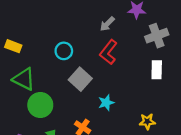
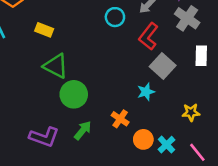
gray cross: (157, 36) -> (187, 18), moved, turned -35
cyan circle: (64, 51) -> (115, 17), moved
gray square: (80, 79) -> (163, 66), moved

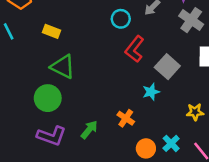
red L-shape: (148, 36) -> (135, 49), moved
green circle: (74, 94) -> (48, 98), moved
orange circle: (143, 139) -> (146, 148), moved

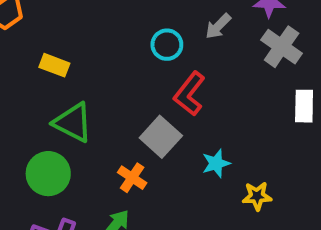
gray square: (167, 67) -> (161, 137), moved
yellow star: (195, 112) -> (257, 196), moved
orange cross: (126, 118) -> (132, 178), moved

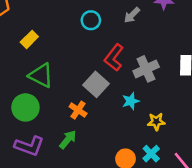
cyan circle: (167, 45) -> (91, 20), moved
gray cross: (282, 47) -> (146, 69), moved, turned 30
yellow rectangle: (54, 65) -> (29, 39), turned -66

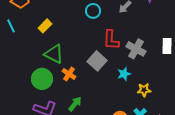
red L-shape: (114, 57) -> (111, 40), turned -35
gray cross: (146, 69) -> (136, 49), turned -36
orange cross: (78, 110) -> (69, 74), moved

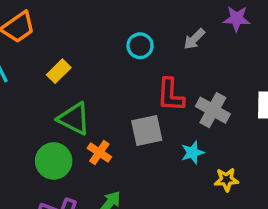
gray square: (97, 61) -> (147, 130), turned 36

